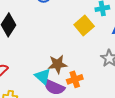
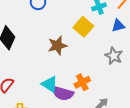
brown star: (58, 64) -> (57, 46), moved

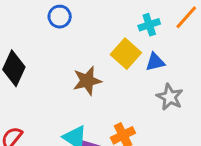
blue triangle: (118, 26) -> (155, 62), moved

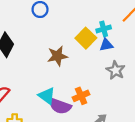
cyan cross: (149, 25) -> (104, 29), moved

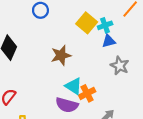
yellow square: (86, 38) -> (87, 23), moved
cyan triangle: (47, 96) -> (74, 86), moved

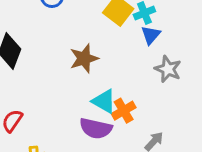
blue triangle: (109, 41) -> (151, 35), turned -32

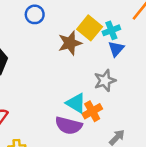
brown star: (84, 58) -> (70, 43), moved
gray star: (168, 69) -> (105, 81), moved, turned 30

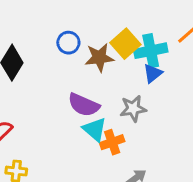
blue circle: (35, 14) -> (68, 43), moved
cyan cross: (111, 30) -> (151, 51), size x1.5
purple semicircle: (69, 126) -> (84, 105), moved

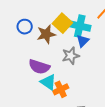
cyan cross: (151, 51) -> (80, 26), turned 30
gray star: (133, 109) -> (71, 56), moved

